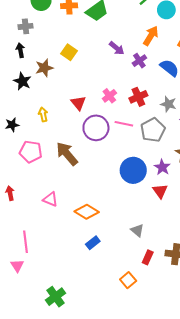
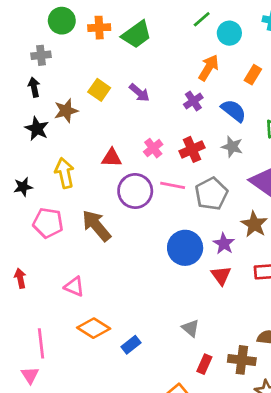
purple arrow: (117, 48) -> (139, 93), moved
red triangle: (78, 103) -> (112, 158), turned -49
gray star: (168, 104) -> (232, 147), moved
yellow arrow: (43, 114) -> (65, 173), size x1.5
orange diamond: (87, 212) -> (94, 328), moved

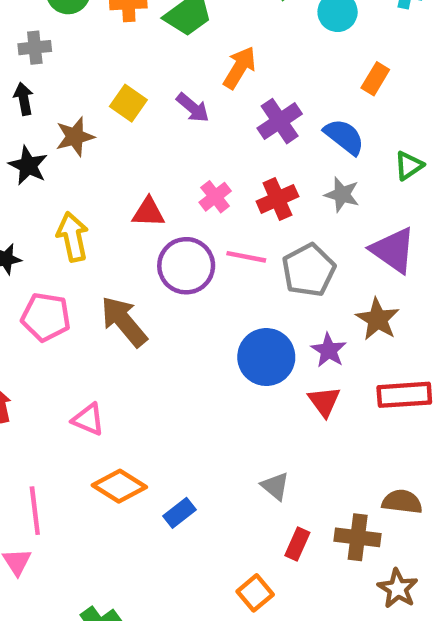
orange arrow: (209, 68) -> (240, 68), moved
purple cross: (193, 101) -> (280, 121), size x1.4

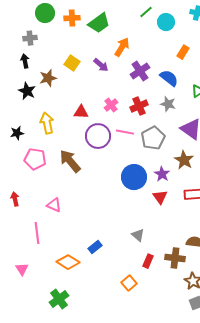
orange diamond: (119, 486) -> (68, 262), moved
pink line: (35, 511) -> (37, 233), moved

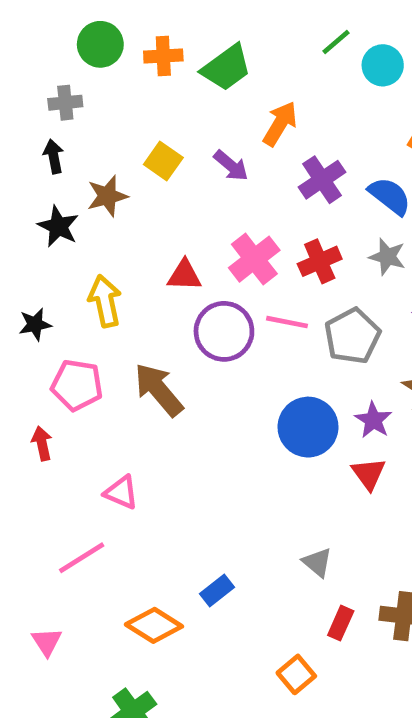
pink cross: (111, 105) -> (254, 259), size x1.5
red arrow: (15, 199) -> (42, 443), moved
pink line: (37, 233) -> (82, 558), turned 65

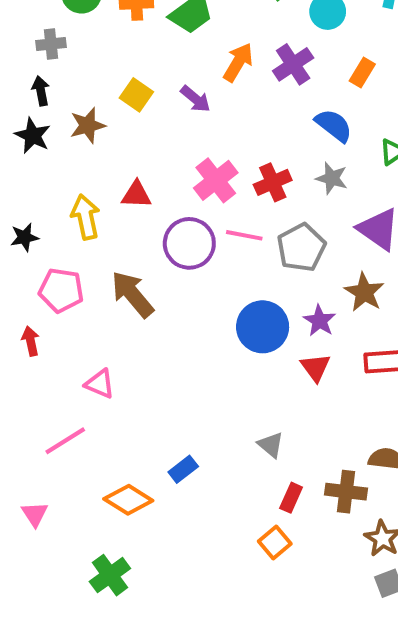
purple cross: (322, 180) -> (293, 64), moved
black star: (58, 226) -> (33, 136), moved
red triangle: (184, 275) -> (136, 195), moved
orange square: (296, 674) -> (275, 542), moved

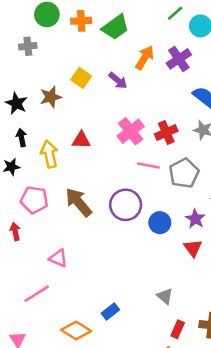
black arrow: (41, 91) -> (21, 138), moved
purple circle: (189, 243) -> (126, 205), moved
blue circle: (263, 327) -> (160, 223), size x0.7

